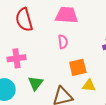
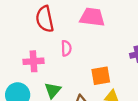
pink semicircle: (63, 42) -> (66, 48), moved

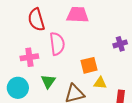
pink semicircle: (66, 48) -> (57, 44), size x1.6

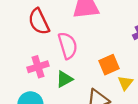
green triangle: (48, 81) -> (64, 79), moved, turned 35
yellow triangle: (100, 83) -> (125, 83), turned -48

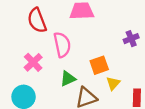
pink cross: (38, 67) -> (33, 62), turned -30
green triangle: (64, 79) -> (68, 79), moved

